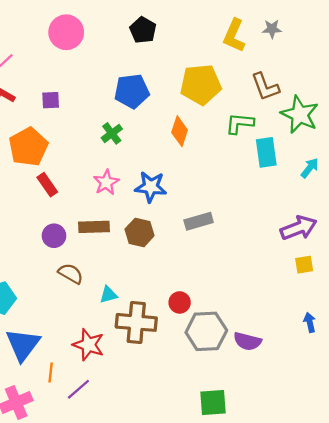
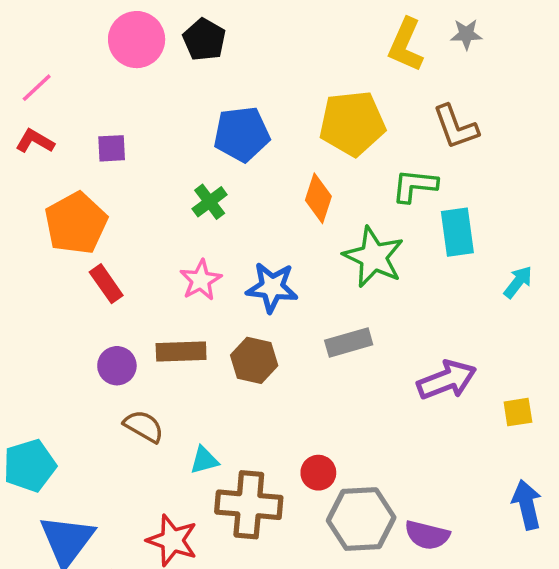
black pentagon: (143, 30) -> (204, 40), moved
green star: (300, 115) -> (374, 257), moved
cyan arrow: (310, 168) -> (518, 282), moved
purple arrow: (299, 228) -> (447, 380), moved
blue arrow: (310, 322) -> (527, 505), size x1.5

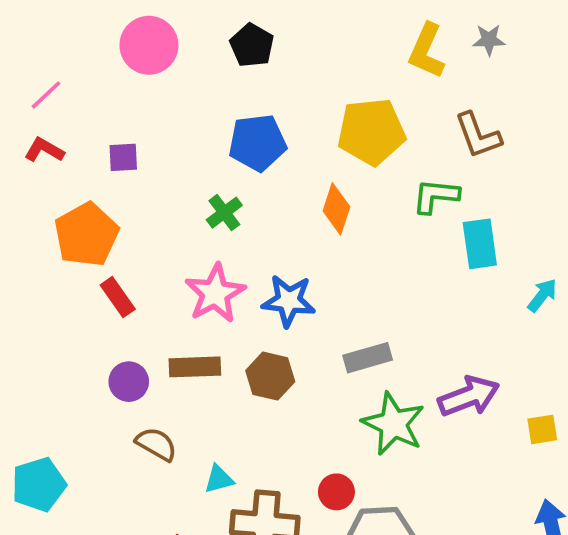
black pentagon: (204, 40) -> (252, 45), moved
green star: (374, 257) -> (393, 424), moved
pink star: (201, 280) -> (215, 293), size x1.4

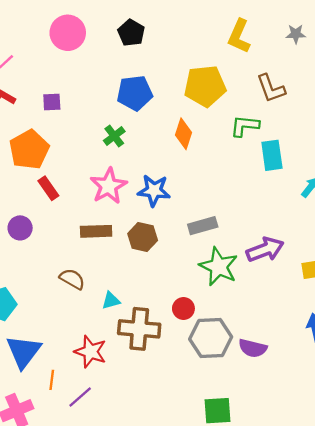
gray star: (489, 40) -> (296, 34), moved
purple circle: (129, 382) -> (20, 228), moved

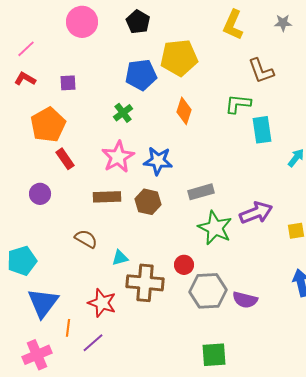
yellow pentagon: (205, 86) -> (179, 58), moved

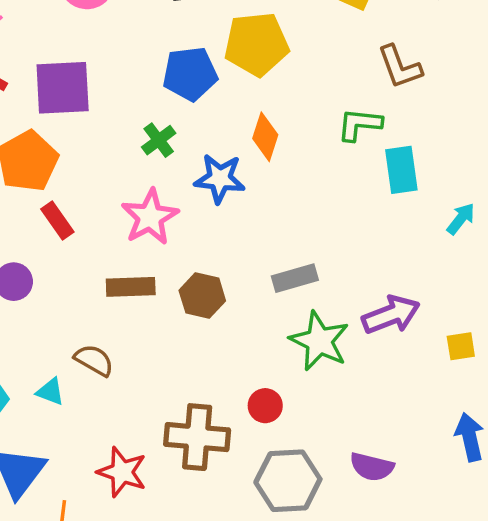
purple square: (68, 83) -> (63, 88), size x2.0
blue star: (158, 161) -> (220, 179), moved
cyan triangle: (120, 258) -> (50, 392), moved, turned 36
gray hexagon: (208, 291) -> (288, 481), moved

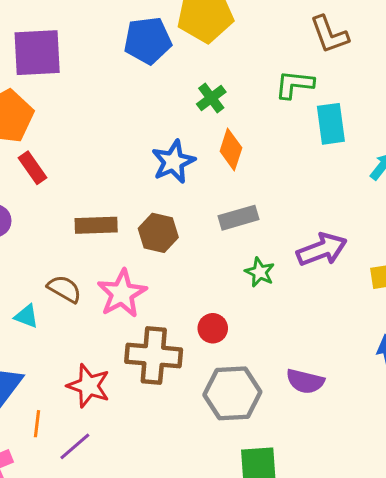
orange diamond: (265, 137) -> (231, 150), moved
green cross: (159, 140) -> (211, 98), moved
blue star: (220, 179) -> (173, 162), moved, turned -30
pink star: (150, 217) -> (122, 293), moved
green star: (319, 341) -> (260, 272), size x0.6

